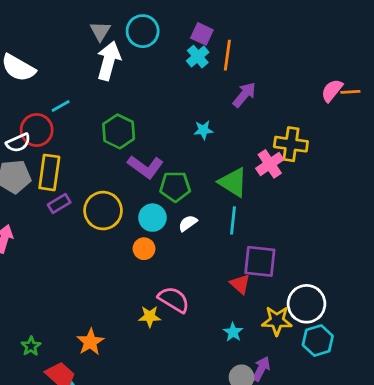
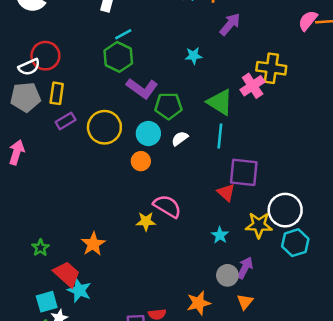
cyan line: (61, 106) -> (123, 34), moved
yellow rectangle: (49, 172) -> (57, 93), size x0.7

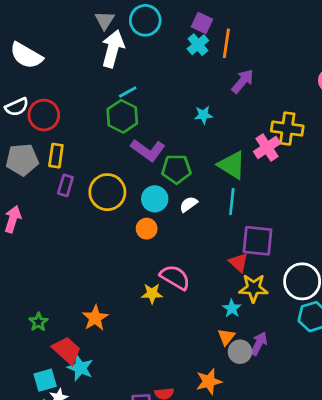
white semicircle: (29, 67) -> (17, 107), moved
purple rectangle: (66, 121) -> (65, 185), turned -42
yellow star: (259, 225) -> (253, 288), moved
orange triangle: (245, 302) -> (226, 337), moved

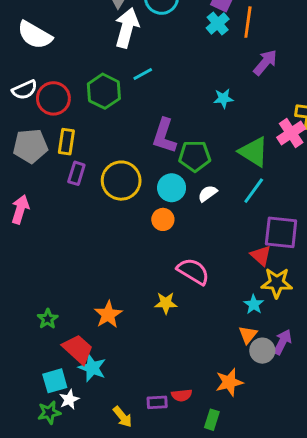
green hexagon: (122, 116) -> (104, 91), moved
purple L-shape: (148, 150) -> (164, 136), turned 72
cyan line: (232, 202) -> (254, 191), turned 30
yellow star: (152, 294) -> (166, 303), moved

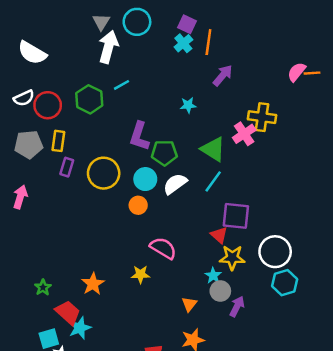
white semicircle: (208, 194) -> (175, 184), size x1.5
orange triangle: (248, 335) -> (189, 304), moved
gray circle: (262, 351) -> (220, 291), moved
cyan star: (92, 368) -> (80, 328), turned 30

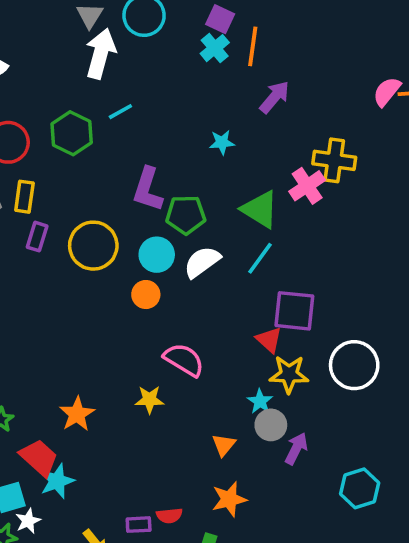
cyan hexagon: (285, 283) -> (360, 488), moved

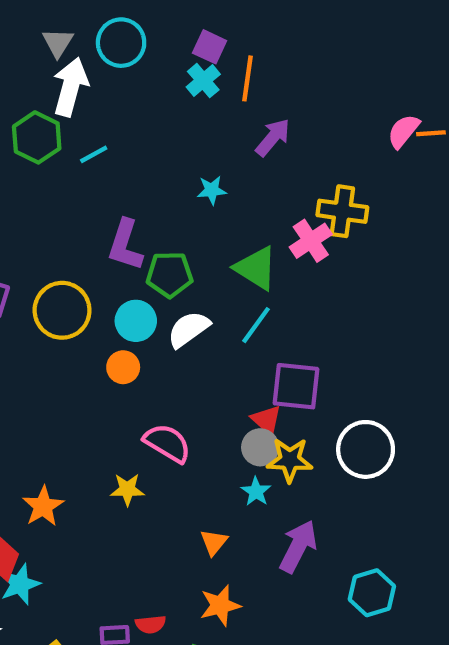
green hexagon: (72, 133) -> (37, 137), moved
gray circle: (271, 425) -> (260, 447), moved
purple arrow: (296, 449) -> (298, 546), size x1.4

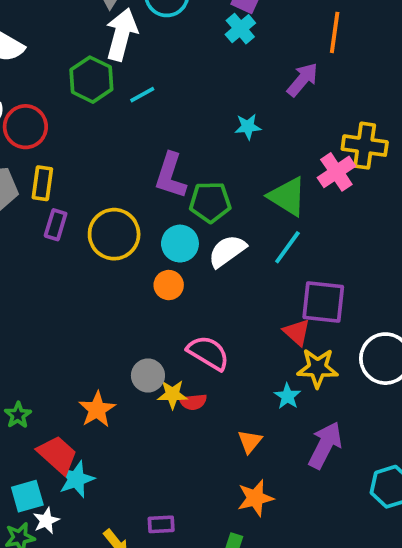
orange line: (248, 78) -> (335, 32), moved
gray circle: (260, 447) -> (148, 375), moved
red semicircle: (151, 624) -> (193, 402), moved

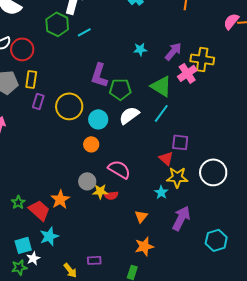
purple arrow: (302, 80) -> (173, 51), moved
cyan circle: (180, 244) -> (98, 119), moved
orange circle: (169, 285) -> (91, 144), moved
purple square: (323, 302) -> (180, 142), size x0.7
red trapezoid: (57, 455) -> (39, 210), moved

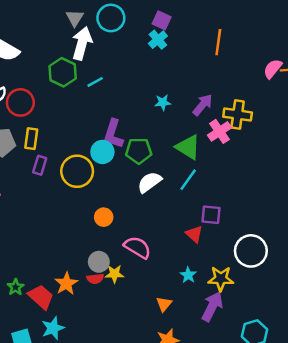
cyan circle: (98, 119) -> (102, 152), moved
yellow star: (177, 177) -> (221, 279), moved
red semicircle: (111, 195) -> (95, 279), moved

